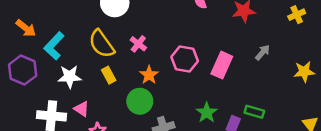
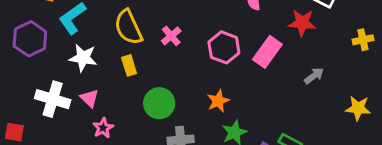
pink hexagon: (185, 59) -> (224, 47), moved
pink rectangle: (222, 65) -> (267, 52), moved
orange star: (149, 75) -> (218, 101), moved

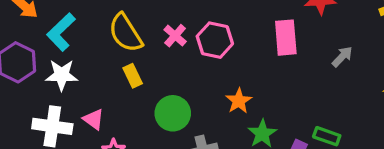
pink hexagon: (224, 47) -> (215, 40), moved
pink rectangle: (267, 52) -> (286, 38), turned -32
white star: (83, 58) -> (62, 75), moved

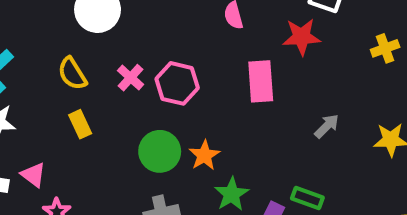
yellow semicircle: (126, 33) -> (72, 74), size x0.7
gray arrow: (342, 57) -> (327, 126), moved
green circle: (173, 113) -> (160, 151), moved

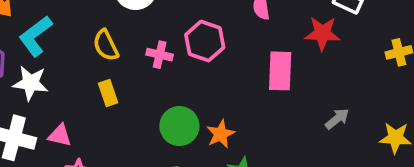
pink cross: (131, 78) -> (160, 55), turned -35
pink hexagon: (177, 83) -> (205, 41), moved
pink triangle: (33, 175) -> (60, 135), turned -30

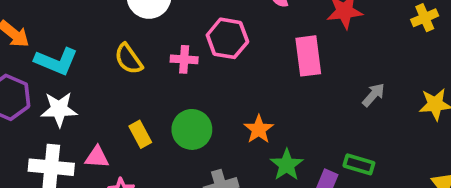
cyan L-shape: (36, 36) -> (56, 61), turned -111
yellow rectangle: (108, 93) -> (140, 134), moved
green circle: (179, 126) -> (192, 129), moved

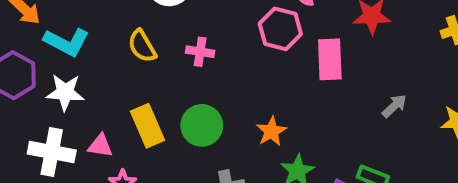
pink hexagon: (227, 38) -> (280, 29), moved
yellow rectangle: (140, 134) -> (147, 126), size x1.5

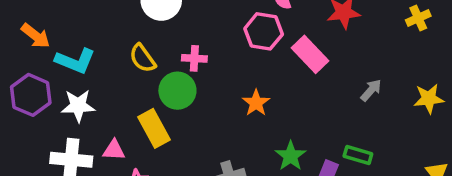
pink rectangle: (330, 59) -> (310, 54), turned -36
green circle: (202, 125) -> (177, 91), moved
orange star: (271, 131) -> (256, 103), moved

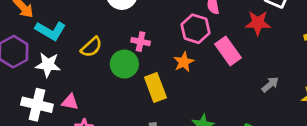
yellow semicircle: (142, 58) -> (91, 47), moved, turned -105
orange star: (256, 103) -> (184, 62), moved
yellow rectangle: (154, 128) -> (155, 87), moved

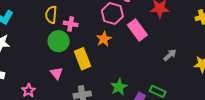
yellow semicircle: (91, 47) -> (51, 15), moved, turned 138
pink triangle: (70, 102) -> (57, 73), moved, turned 40

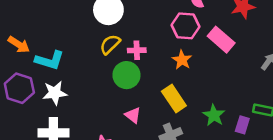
yellow semicircle: (51, 15) -> (110, 44), turned 54
yellow rectangle: (82, 59) -> (174, 98), moved

